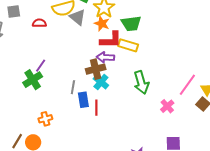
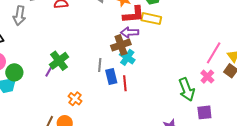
purple line: (41, 66) -> (49, 70), moved
green arrow: (141, 82) -> (187, 89), moved
pink cross: (167, 106) -> (207, 77), moved
orange cross: (45, 119) -> (75, 99), turned -32

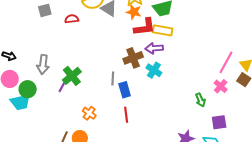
gray arrow: (19, 16) -> (43, 64), moved
purple arrow: (130, 32) -> (154, 48), moved
cyan cross: (127, 57) -> (154, 70), moved
red line: (125, 83) -> (126, 115), moved
green arrow: (187, 89) -> (200, 100), size x0.6

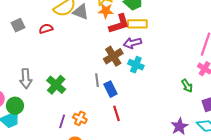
purple line: (63, 86) -> (62, 121), moved

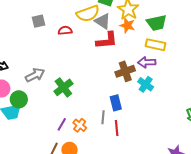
red L-shape: (119, 24) -> (107, 40), moved
gray arrow: (26, 79) -> (35, 75), turned -126
gray line: (97, 80) -> (103, 117), moved

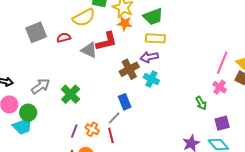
gray square: (39, 21) -> (36, 32), size x1.5
gray triangle: (103, 21) -> (89, 50), moved
gray line: (103, 117) -> (114, 118), turned 48
red line: (117, 128) -> (111, 135), moved

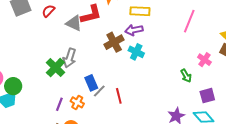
red semicircle: (64, 38) -> (48, 11), turned -32
pink line: (222, 63) -> (189, 21), moved
gray arrow: (41, 86) -> (70, 58), moved, turned 144
blue rectangle: (125, 102) -> (91, 83), moved
red line: (111, 135) -> (119, 96), moved

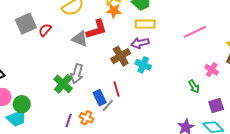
red semicircle: (48, 11) -> (45, 30), moved
pink line: (189, 21) -> (195, 32), turned 45
red line: (119, 96) -> (117, 89), moved

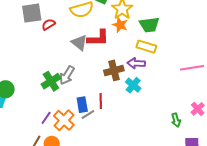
orange cross: (86, 118) -> (64, 120), size x1.5

